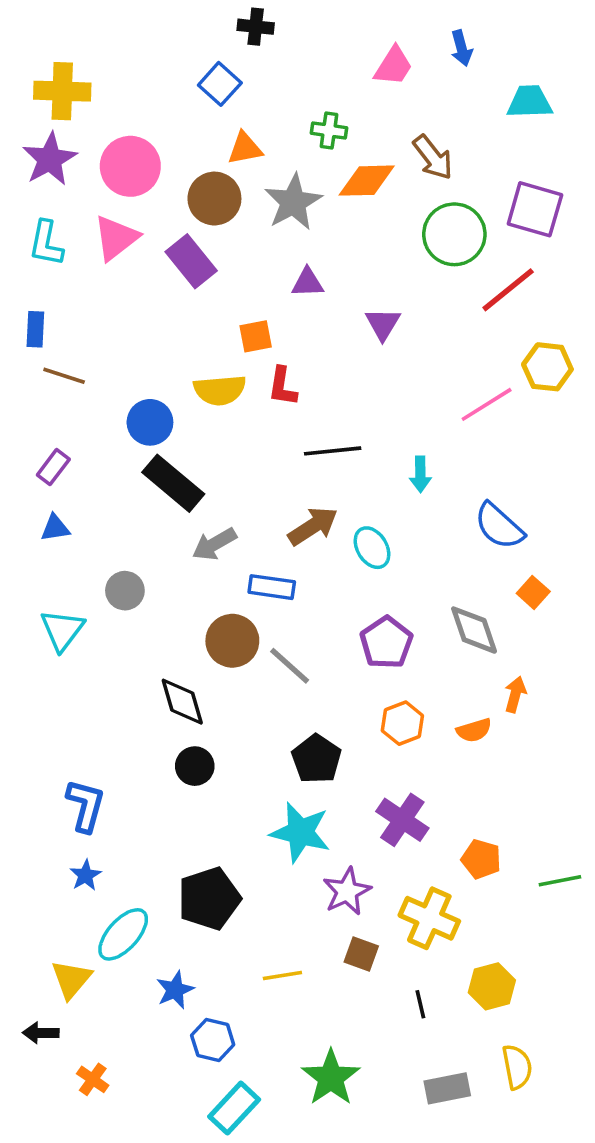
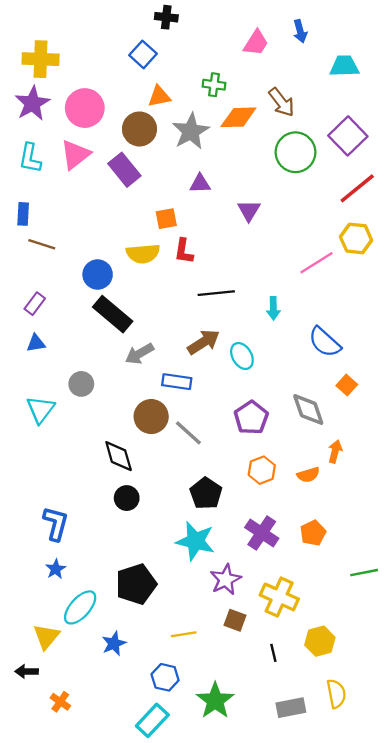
purple square: (535, 209) -> (348, 136), turned 30
red line: (508, 290) -> (357, 188), moved
orange pentagon: (481, 859) -> (313, 533), moved, turned 30
blue hexagon: (213, 1040) -> (165, 677), moved

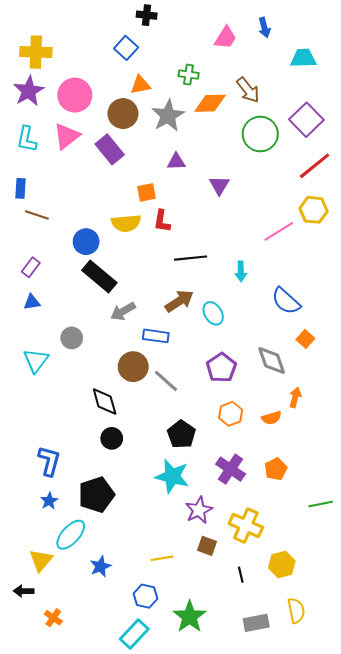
black pentagon: (136, 584) -> (96, 495), moved

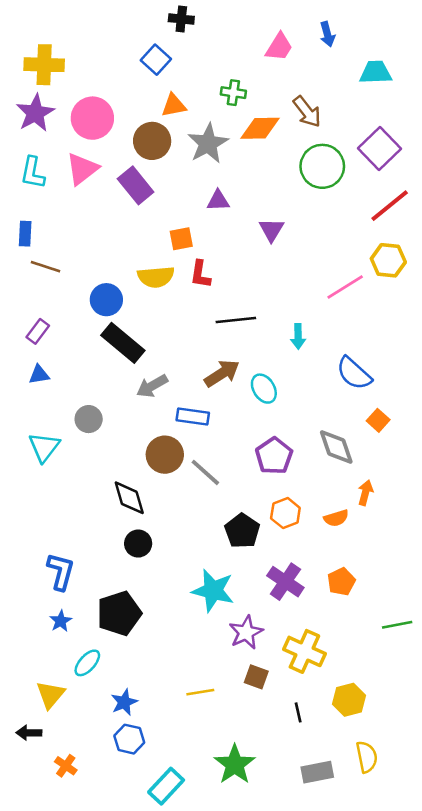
black pentagon: (181, 434) -> (242, 531), moved
cyan ellipse: (71, 535) -> (87, 663), size x0.7
blue hexagon: (146, 596) -> (129, 739), moved

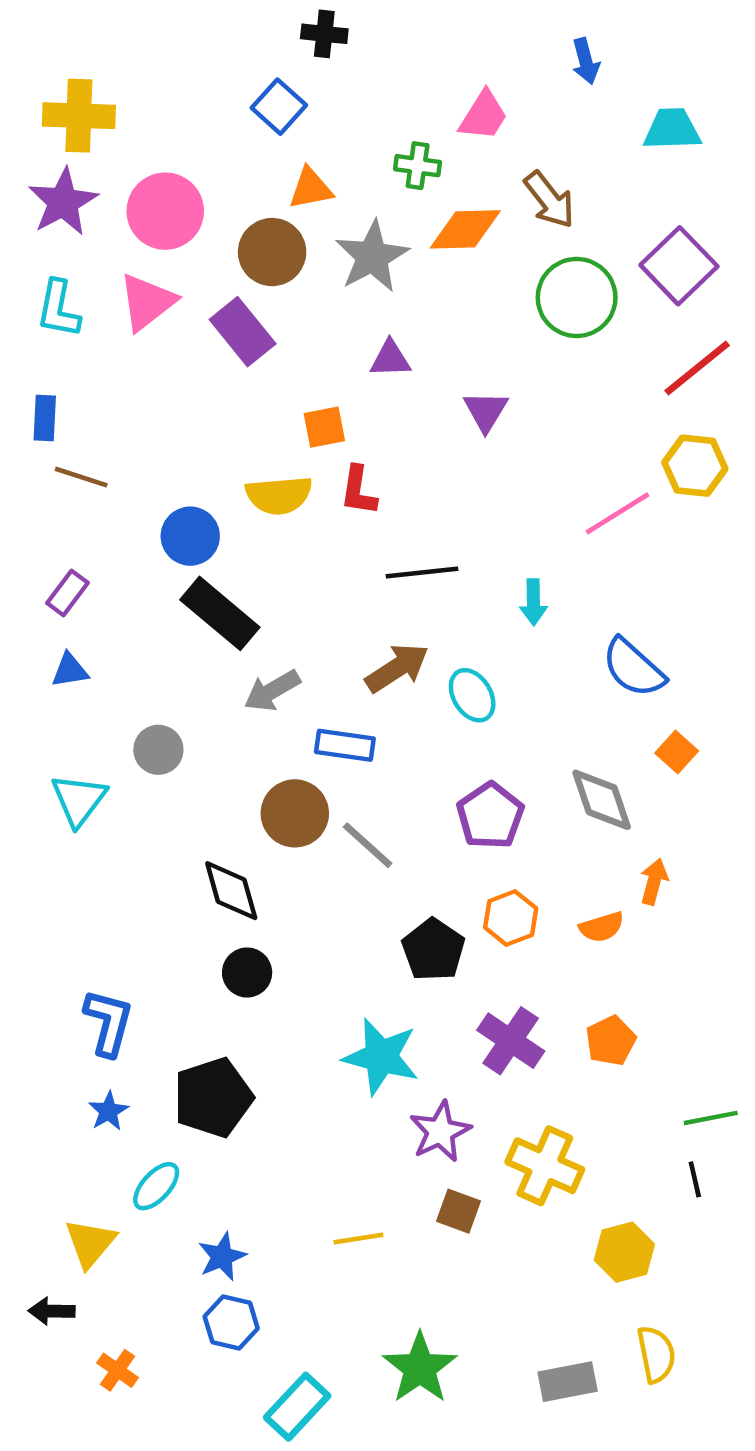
pink trapezoid: (279, 47) -> (483, 116), moved
black line: (298, 712) -> (695, 1179), moved

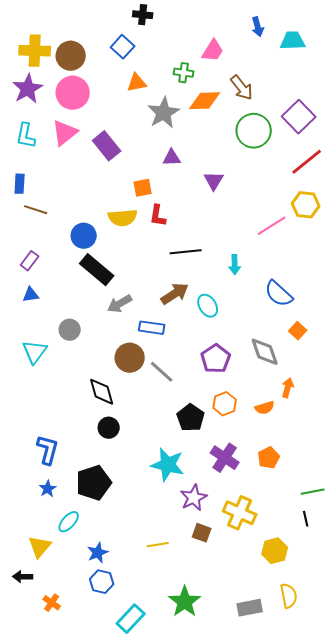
cyan trapezoid: (672, 129) -> (293, 41), moved
brown circle: (272, 252) -> (71, 56), moved

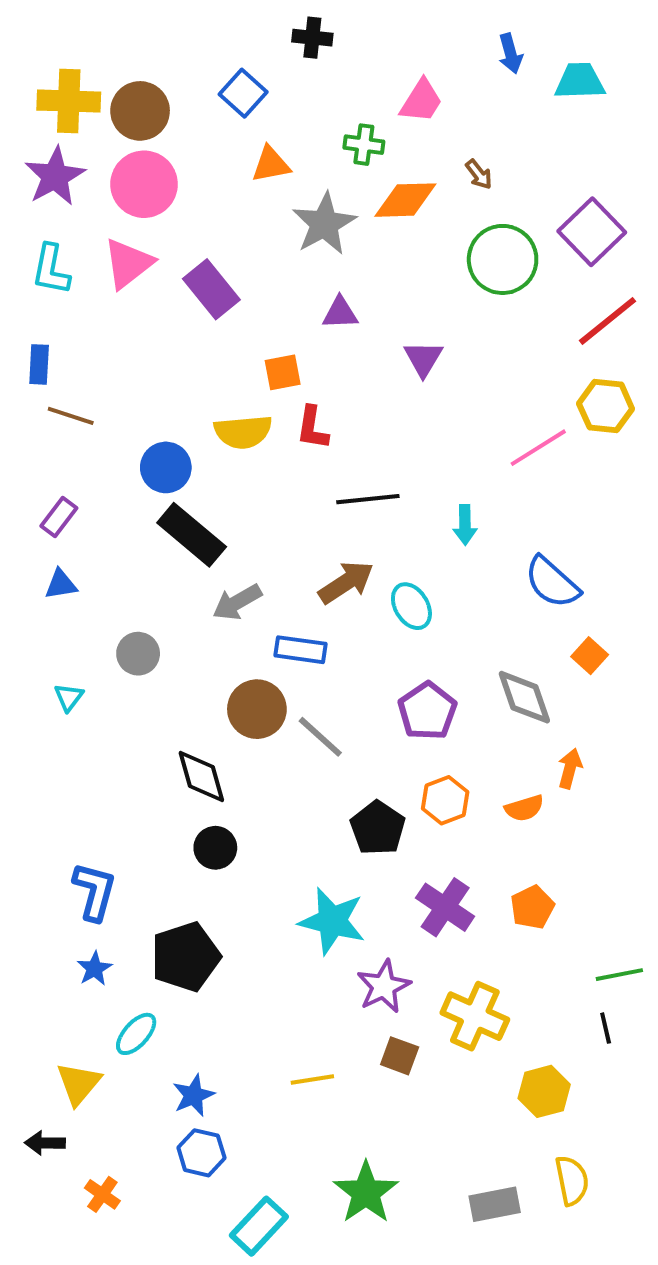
black cross: (143, 15) -> (312, 38), moved
brown arrow: (242, 88) -> (479, 174), size x0.6
cyan triangle: (35, 352) -> (69, 697), size x0.6

